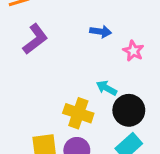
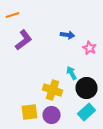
cyan arrow: (107, 88) -> (72, 73), turned 32

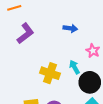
pink star: (90, 48) -> (93, 51), moved
yellow cross: (52, 90) -> (50, 73), moved

